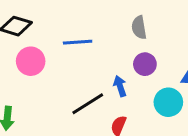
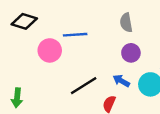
pink circle: (31, 61) -> (50, 50), moved
blue arrow: (120, 86) -> (121, 81), moved, turned -42

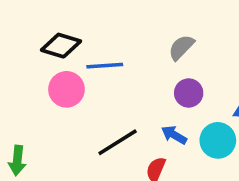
black diamond: (24, 21) -> (61, 46), moved
gray semicircle: (126, 23) -> (181, 47), turned 54

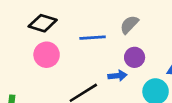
blue line: (105, 66) -> (93, 38), moved
blue arrow: (174, 135) -> (117, 76), moved, turned 144

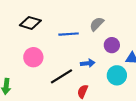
pink circle: (47, 55) -> (33, 57), moved
purple circle: (135, 57) -> (112, 45), moved

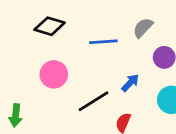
blue arrow: (88, 63) -> (130, 83), turned -40

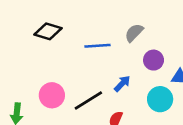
pink circle: (54, 74) -> (52, 95), moved

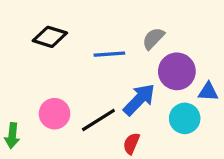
purple circle: (154, 60) -> (177, 71), size x1.5
blue arrow: (122, 84) -> (139, 100), size x1.6

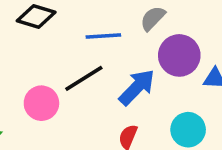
cyan circle: (185, 118) -> (188, 130), moved
black line: (98, 120) -> (84, 78), moved

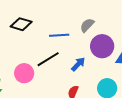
blue arrow: (137, 87) -> (78, 64), size x0.7

